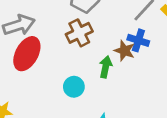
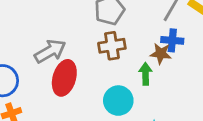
brown cross: (79, 33) -> (112, 46), turned 30
cyan circle: (74, 87) -> (118, 101), size x1.4

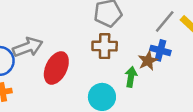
gray arrow: (50, 51) -> (28, 47), moved
brown star: (161, 54) -> (148, 61), turned 30

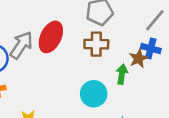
gray arrow: (28, 47) -> (21, 45), turned -36
red ellipse: (56, 68) -> (51, 37), moved

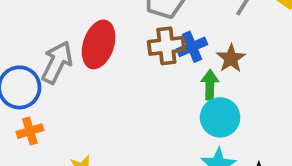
blue cross: (151, 49) -> (192, 47), moved, turned -30
cyan circle: (94, 94) -> (220, 117), moved

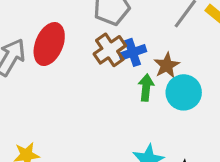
brown cross: (166, 46) -> (110, 50), turned -32
cyan circle: (220, 117) -> (184, 92), moved

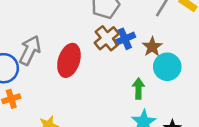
red ellipse: (49, 44) -> (69, 60), moved
green arrow: (146, 88) -> (138, 89), moved

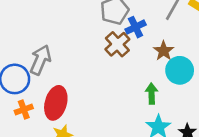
blue cross: (125, 39) -> (136, 27), moved
red ellipse: (69, 60) -> (56, 103), moved

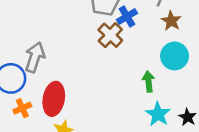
brown star: (164, 51) -> (171, 21), moved

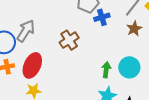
brown cross: (110, 35) -> (69, 40), moved
cyan circle: (175, 56) -> (129, 67), moved

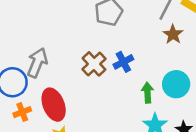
blue cross: (102, 17) -> (123, 62), moved
red ellipse: (32, 65) -> (54, 105), turned -35

